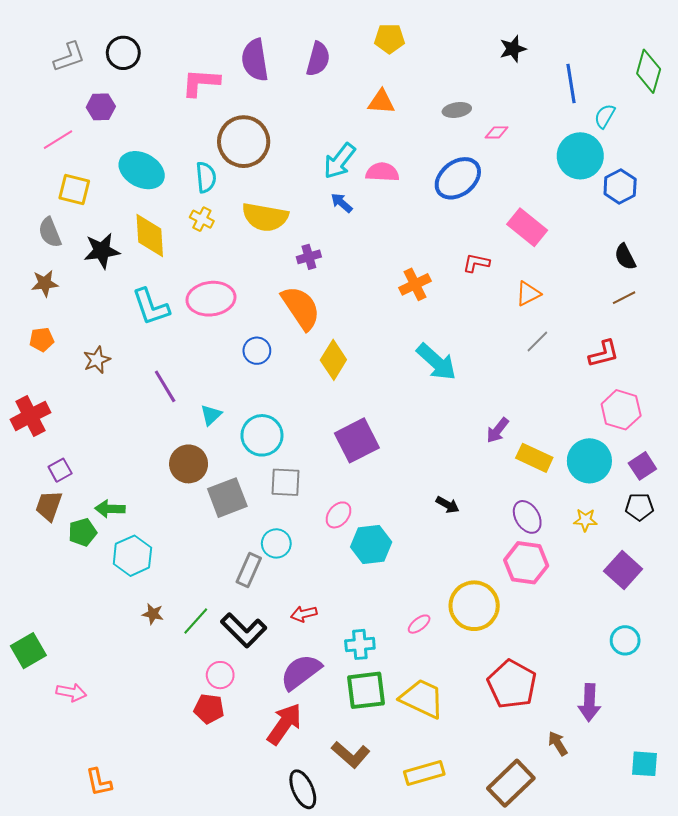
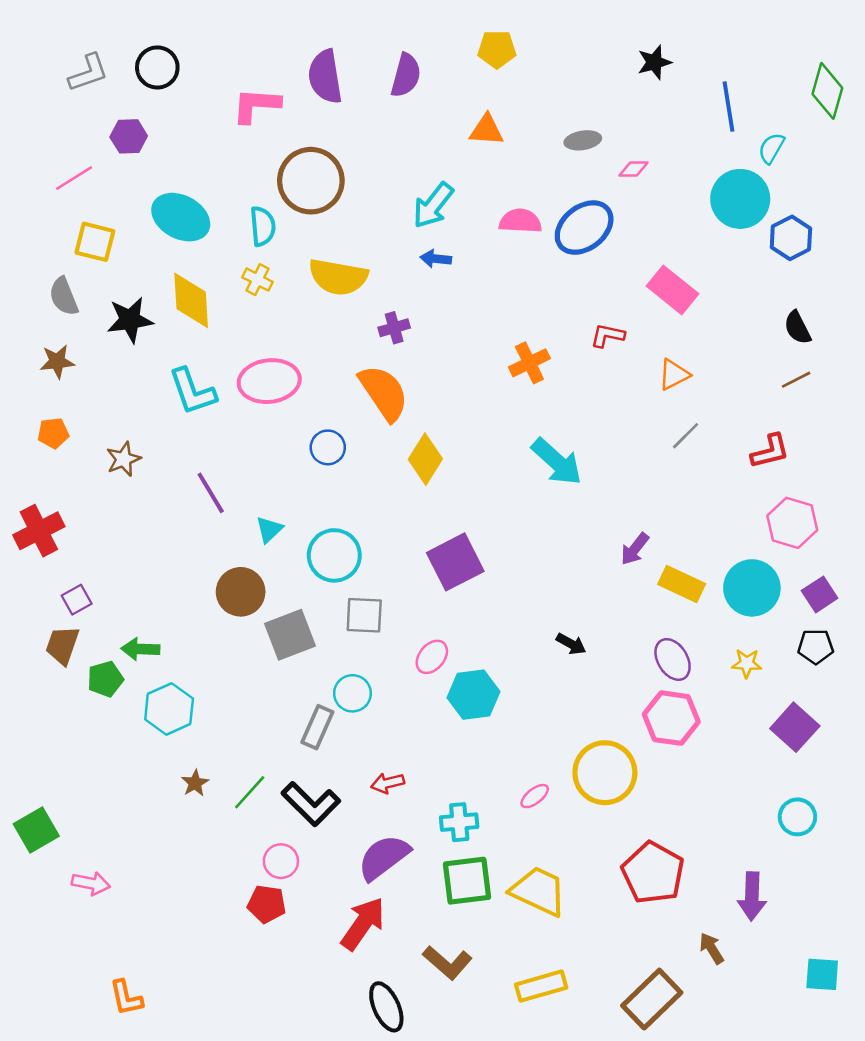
pink semicircle: (382, 172) -> (520, 221), moved
blue arrow: (342, 203) -> (436, 259), turned -35
brown star: (153, 614) -> (195, 783), turned 30

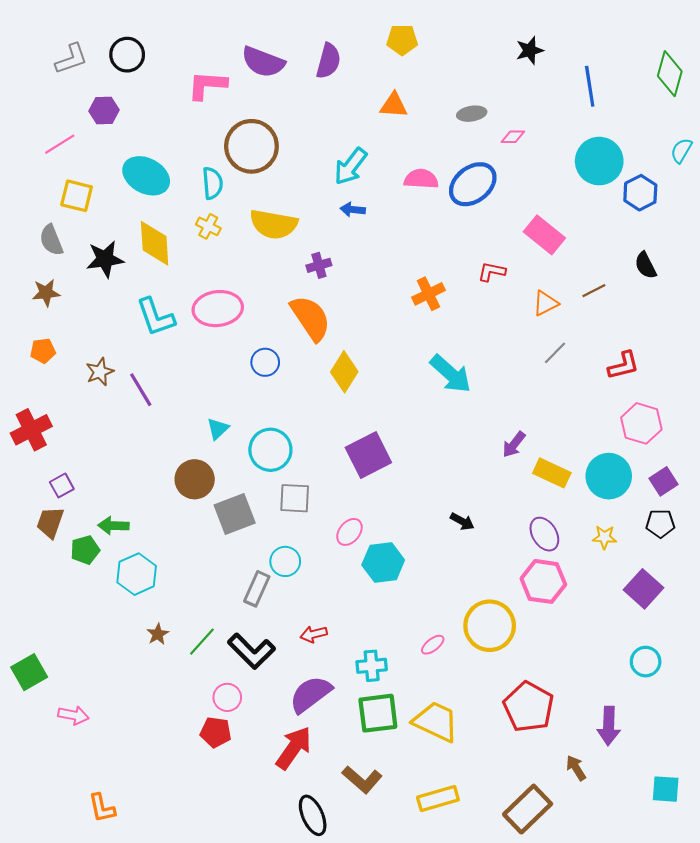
purple semicircle: (325, 77) -> (263, 62), turned -60
cyan semicircle: (771, 148) -> (681, 151), moved
brown line: (796, 380) -> (594, 291), moved
purple line: (211, 493) -> (141, 390), moved

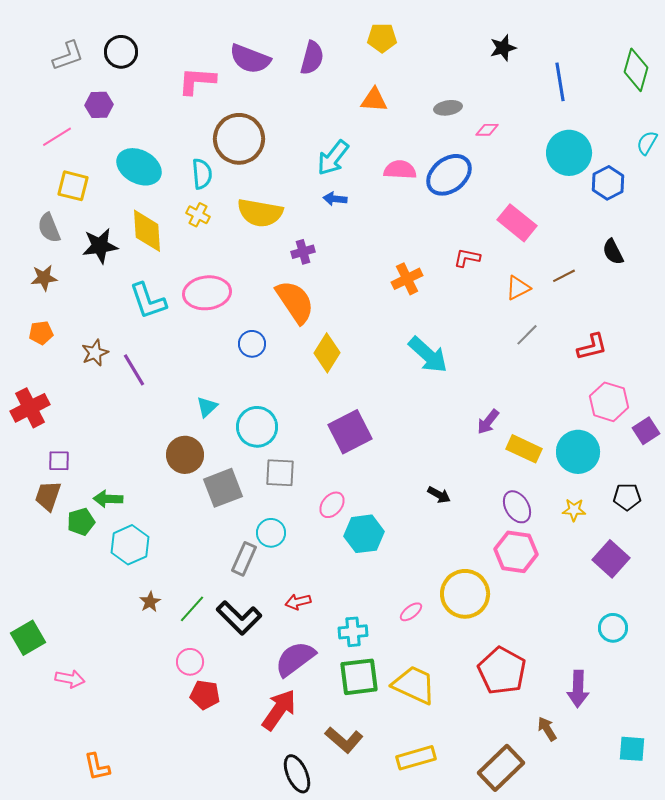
purple square: (663, 481) -> (646, 431), moved
purple square: (62, 486) -> (59, 461), turned 30
pink circle: (227, 697) -> (190, 662), moved

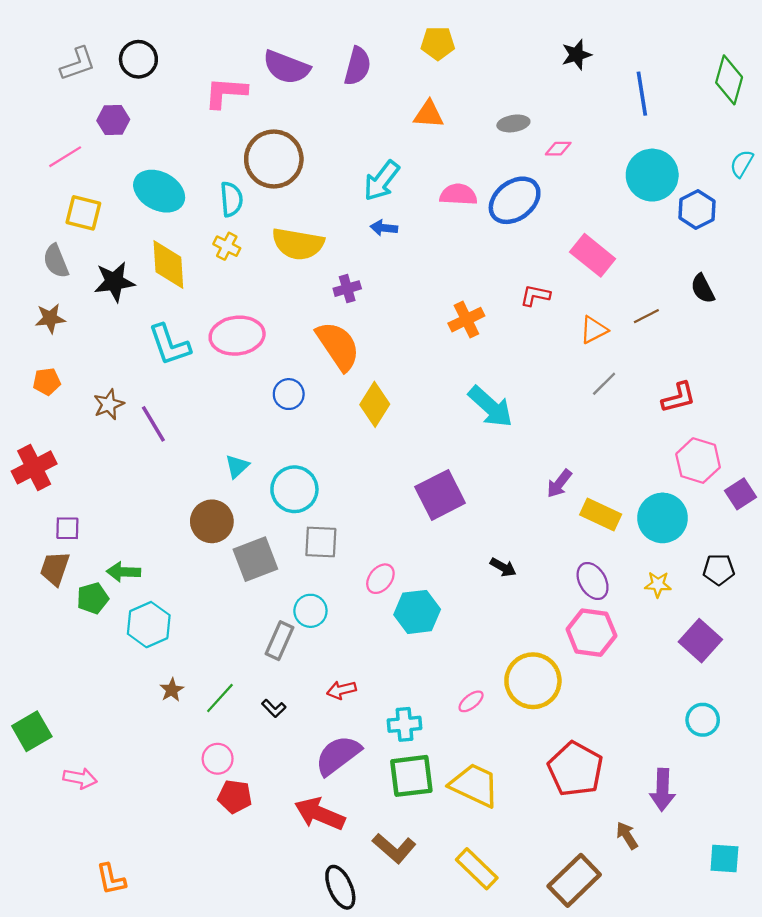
purple square: (350, 432) -> (440, 495), moved
black L-shape: (239, 618) -> (274, 708), size x0.5
red arrow: (279, 710) -> (320, 814), turned -102
yellow rectangle: (416, 758) -> (477, 869), turned 60

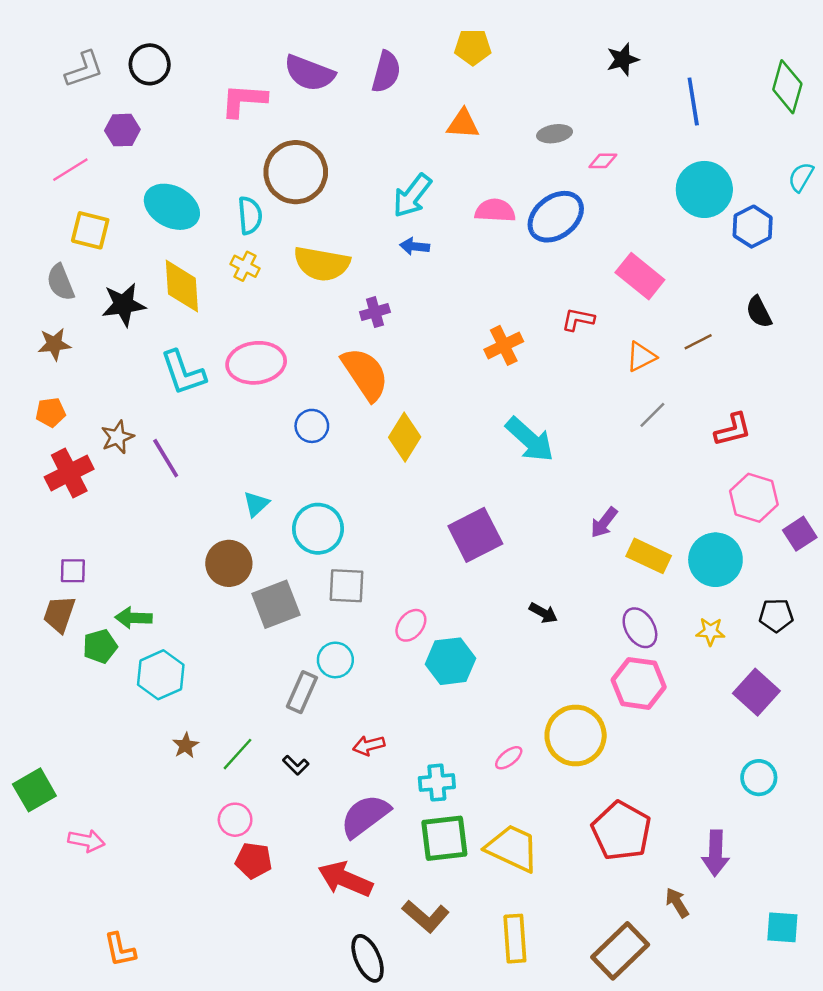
red cross: (34, 467) -> (69, 473), moved
yellow rectangle: (477, 869) -> (515, 939), turned 42

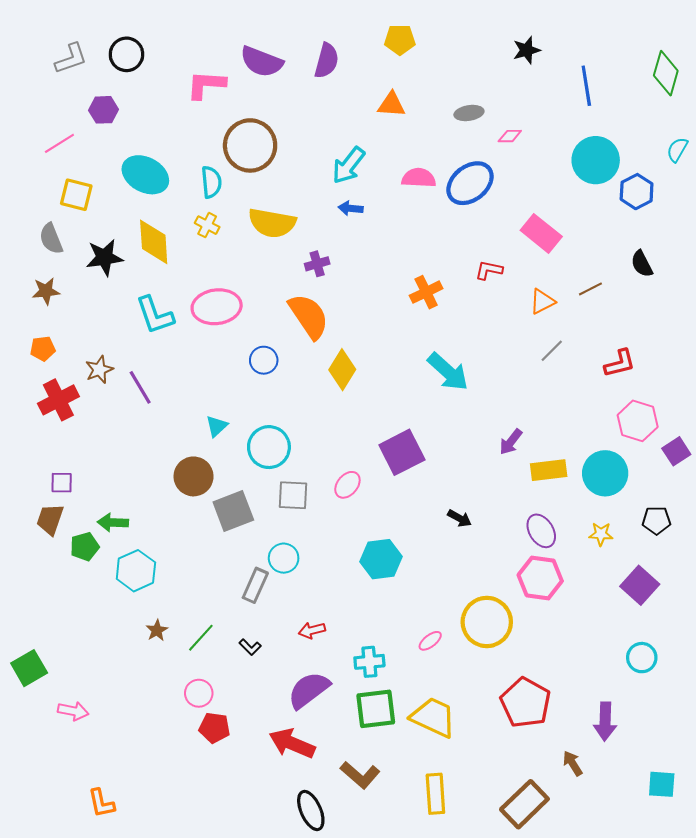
yellow rectangle: (649, 556) -> (549, 470), turned -32
pink ellipse: (411, 625) -> (347, 485), moved

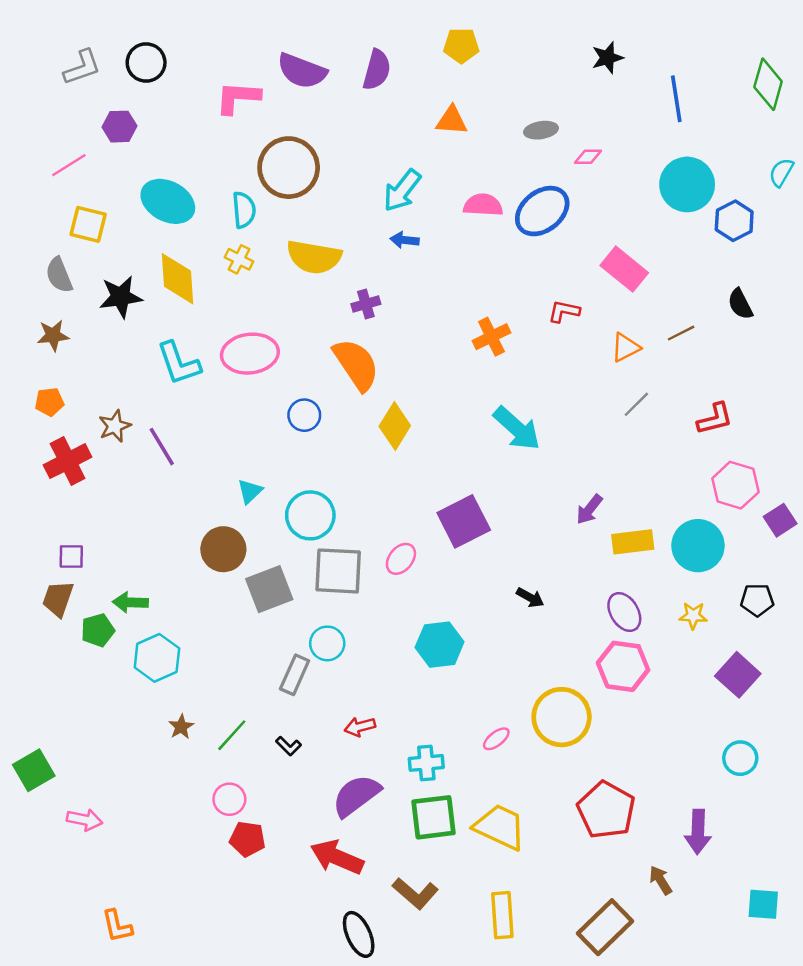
gray square: (293, 495) -> (338, 571), size x1.4

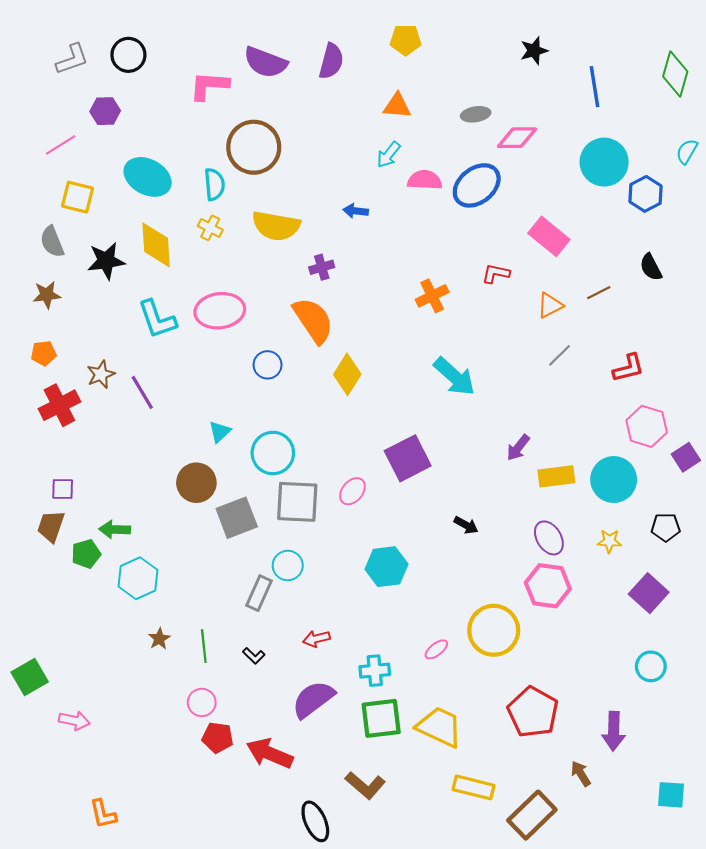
pink diamond: (588, 157) -> (517, 138), size x1.6
cyan arrow: (402, 191) -> (389, 155), moved, size x0.7
green line: (232, 735) -> (204, 646), turned -48
red arrow: (337, 857) -> (270, 753), moved
yellow rectangle: (502, 915) -> (474, 787), moved, turned -72

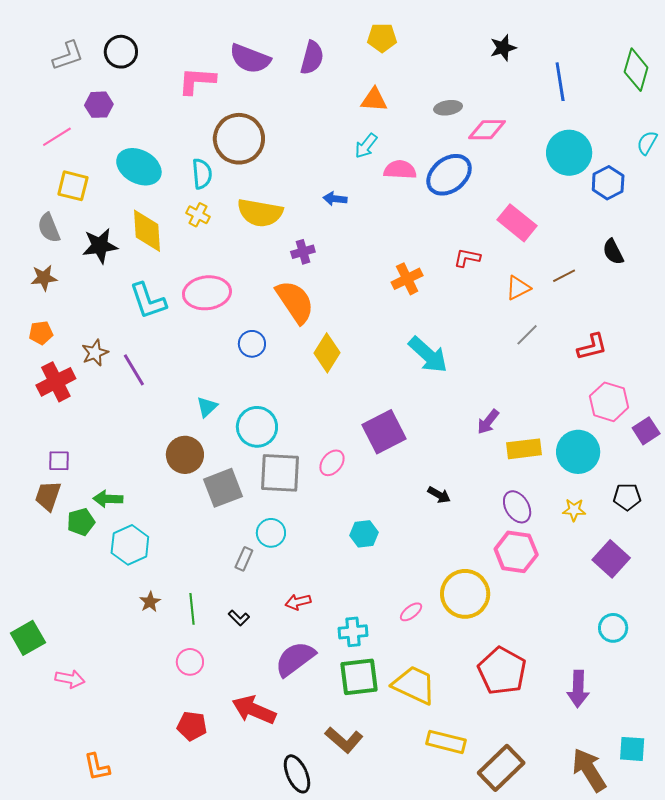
cyan hexagon: (386, 567) -> (364, 534), size x0.7
gray rectangle: (259, 593) -> (244, 559), size x0.7
red pentagon: (218, 738) -> (192, 726), moved
brown arrow: (581, 774) -> (589, 770), moved, size x1.8

